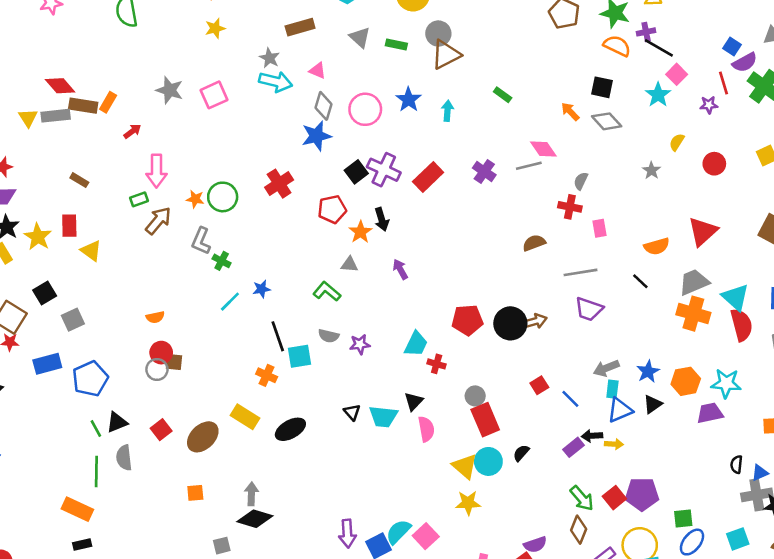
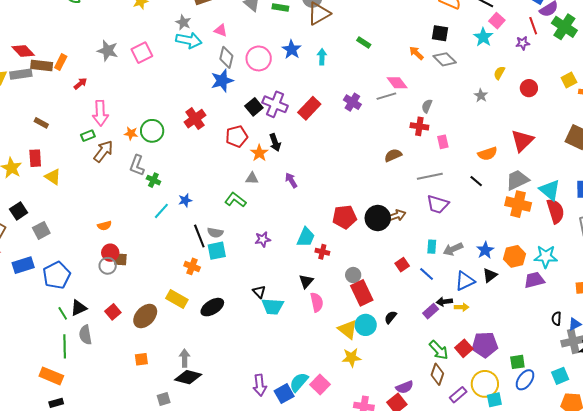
gray semicircle: (329, 336) -> (215, 233), moved
cyan rectangle: (612, 389) -> (432, 247), moved
cyan trapezoid: (383, 417) -> (273, 306), moved

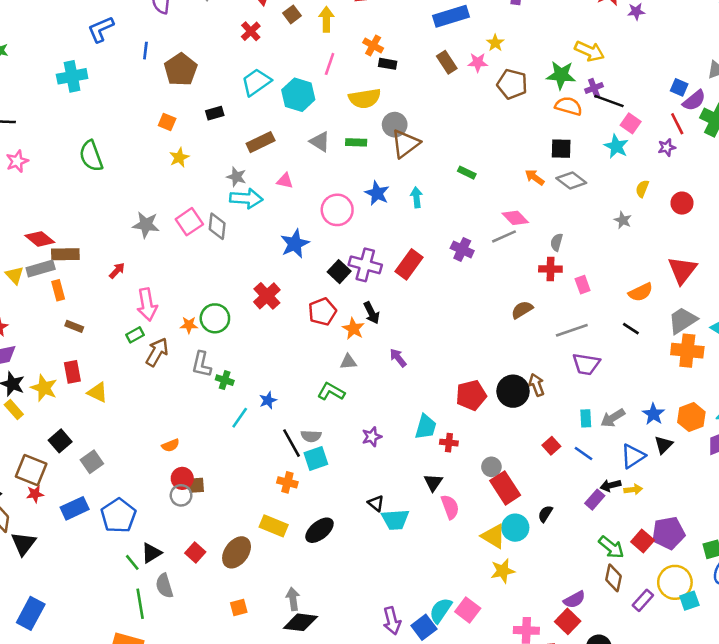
gray diamond: (226, 57) -> (217, 226), moved
orange rectangle: (61, 62) -> (58, 290), moved, turned -35
brown arrow: (397, 215) -> (537, 385), turned -84

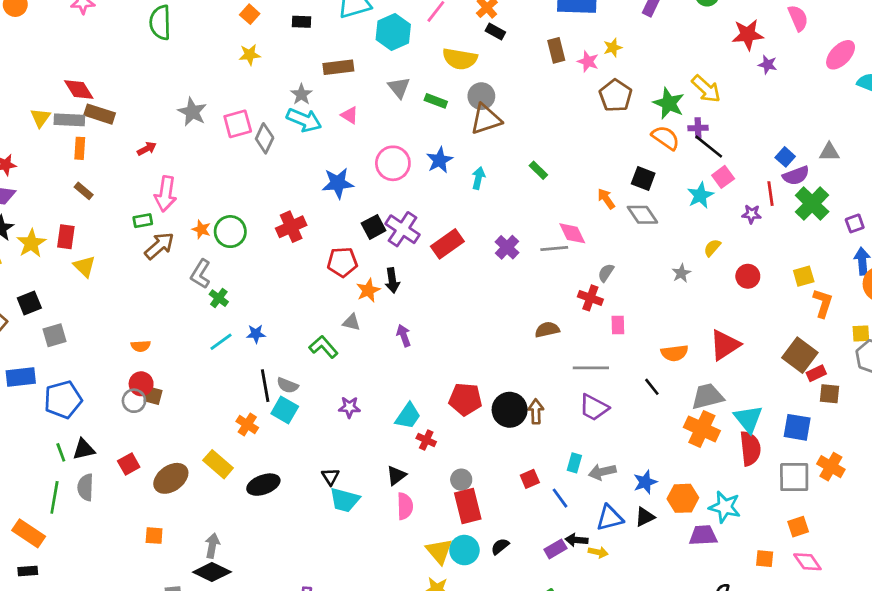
cyan square: (316, 459) -> (285, 410), turned 30

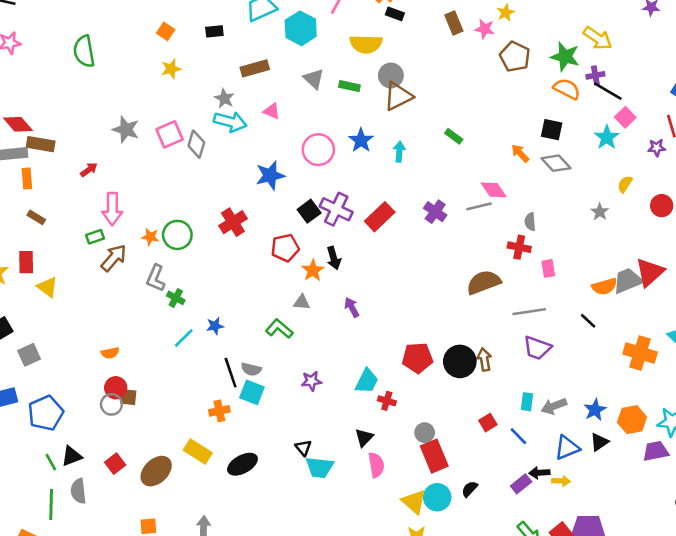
gray semicircle: (606, 273) -> (530, 222), turned -30
brown semicircle: (547, 330) -> (484, 282), size x1.5
gray trapezoid: (707, 396) -> (628, 281), moved
orange cross: (247, 424) -> (219, 411), turned -36

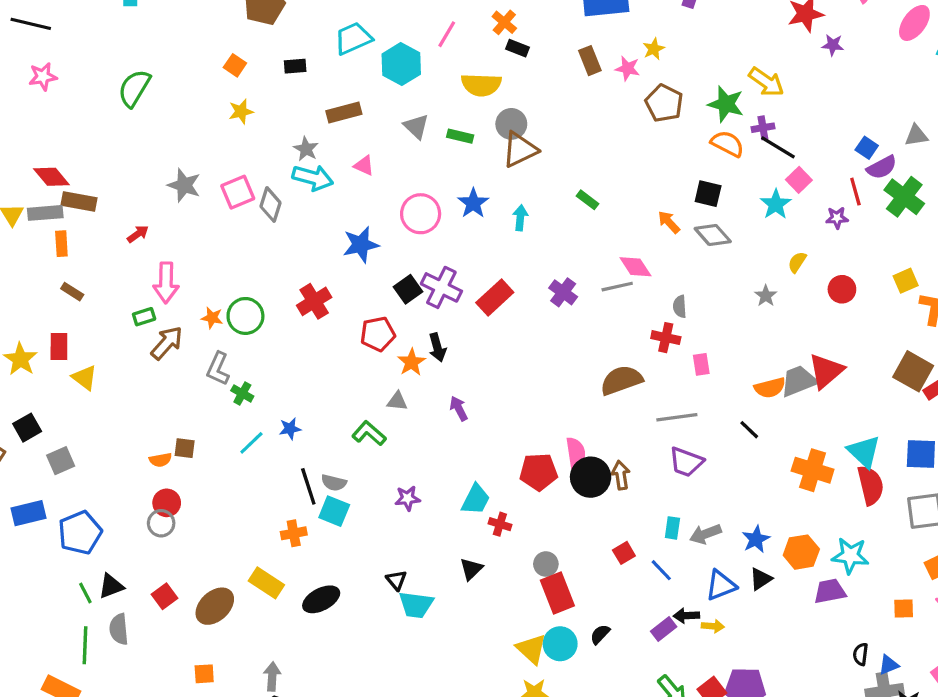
green semicircle: (84, 51) -> (134, 88), turned 40
brown square: (128, 397) -> (185, 448), moved
pink semicircle: (376, 465) -> (576, 453), moved

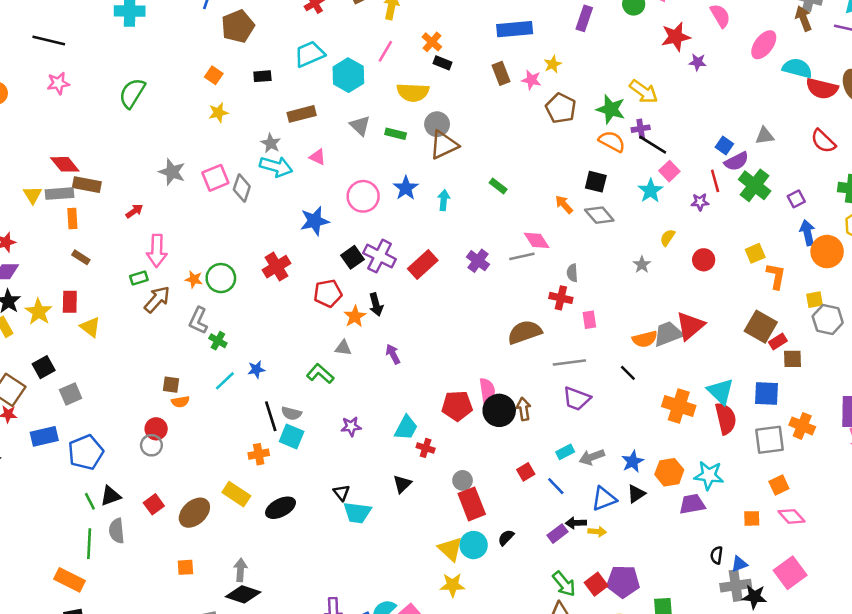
orange semicircle: (160, 460) -> (180, 402), moved
cyan rectangle: (672, 528) -> (565, 452), turned 54

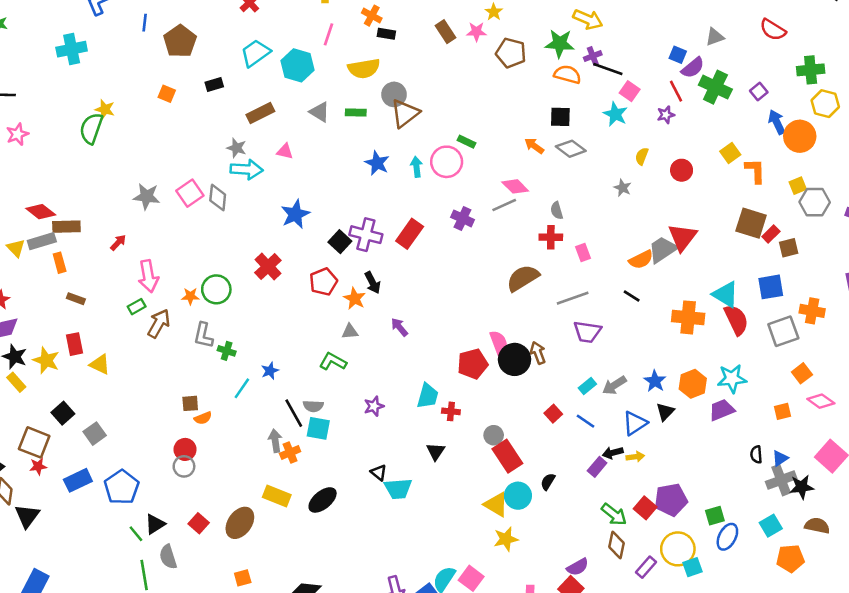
yellow star: (218, 113) -> (105, 109), moved, turned -30
pink circle: (363, 196) -> (447, 162), moved
gray arrow: (240, 570) -> (275, 441), moved

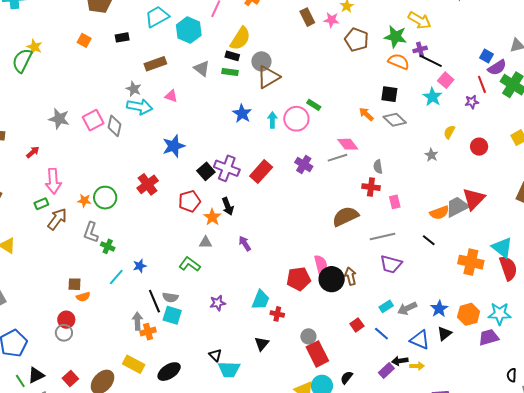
black rectangle: (386, 34) -> (232, 56), moved
yellow semicircle: (364, 69) -> (240, 38), turned -55
blue triangle: (635, 423) -> (420, 340), turned 50

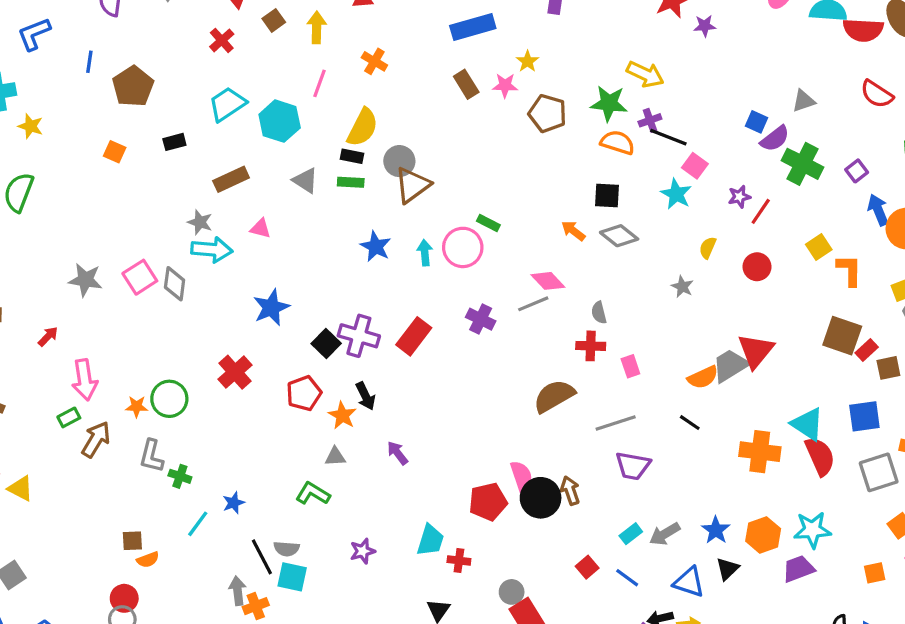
yellow star: (34, 47) -> (31, 126), moved
red line: (482, 84) -> (761, 211), moved, turned 60

